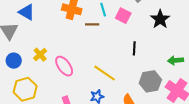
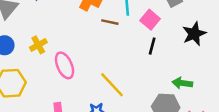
black line: (134, 48) -> (152, 46), moved
green arrow: (175, 60) -> (182, 83), moved

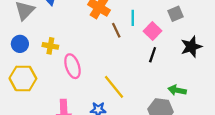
brown line: (110, 22) -> (116, 30), turned 49
yellow cross: (38, 45) -> (50, 46), turned 35

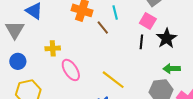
pink square: (153, 31) -> (148, 21), moved
yellow cross: (50, 46) -> (53, 48), moved
black star: (191, 47) -> (167, 38), moved

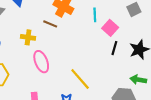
pink square: (148, 21) -> (110, 28), moved
brown line: (103, 28) -> (50, 24), moved, turned -40

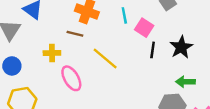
yellow line: (80, 79) -> (105, 59), moved

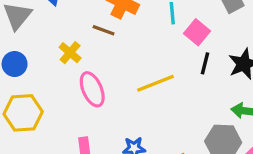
yellow cross: (52, 53) -> (70, 53), turned 35
yellow line: (105, 59) -> (155, 83), moved, turned -68

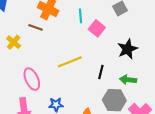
black line: (205, 63) -> (101, 72), moved
pink ellipse: (92, 89) -> (32, 79), moved

